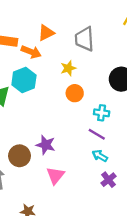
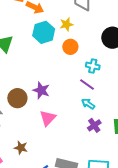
cyan hexagon: (24, 80) -> (44, 32), moved

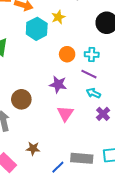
orange circle: (70, 47) -> (67, 54), moved
purple star: (41, 90) -> (58, 84), moved
pink triangle: (48, 118) -> (65, 114), moved

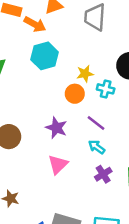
yellow star: (58, 17) -> (85, 74), moved
cyan cross: (92, 54) -> (106, 89), moved

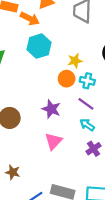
cyan cross: (106, 89) -> (87, 81), moved

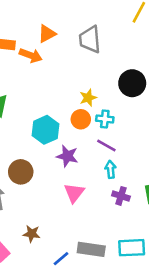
cyan hexagon: (39, 46) -> (46, 130), moved
cyan arrow: (87, 125) -> (110, 170), turned 56
purple cross: (93, 149) -> (121, 196), turned -32

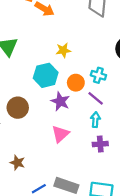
yellow star: (88, 98) -> (63, 50), moved
orange circle: (81, 119) -> (76, 83), moved
purple cross: (121, 196) -> (100, 144), turned -32

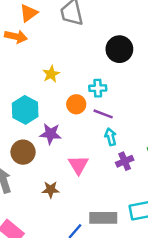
cyan hexagon: (46, 75) -> (25, 110), moved
purple star: (60, 101) -> (51, 134), moved
brown star: (17, 163) -> (51, 190), moved

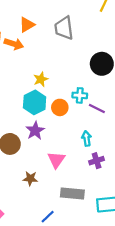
cyan hexagon: (25, 110) -> (35, 102), moved
purple line: (103, 114) -> (97, 109), moved
purple star: (51, 134) -> (35, 131), turned 30
gray rectangle: (103, 218) -> (72, 193), moved

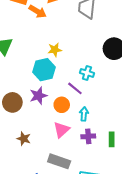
orange circle: (60, 107) -> (62, 105), moved
purple line: (97, 109) -> (75, 88), moved
pink triangle: (56, 160) -> (61, 130), moved

